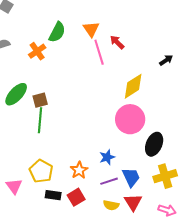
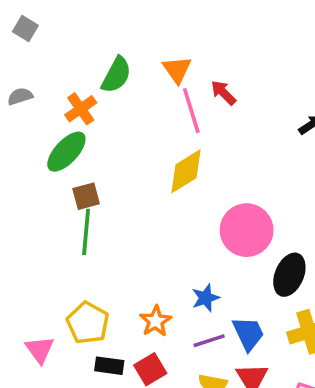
yellow diamond: (133, 86) -> (186, 171), moved
green ellipse: (16, 94) -> (66, 152), moved

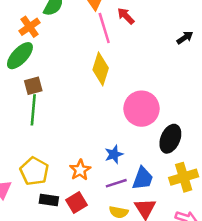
yellow diamond: (186, 171) -> (101, 69), turned -40
blue trapezoid: (248, 334) -> (143, 178), turned 45

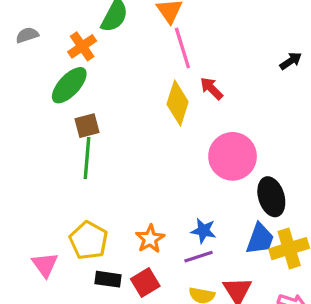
red arrow: (126, 16) -> (212, 88), moved
black ellipse: (170, 139) -> (271, 197), turned -40
blue star: (114, 154) -> (203, 231), moved, turned 30
blue trapezoid: (143, 178) -> (260, 239), moved

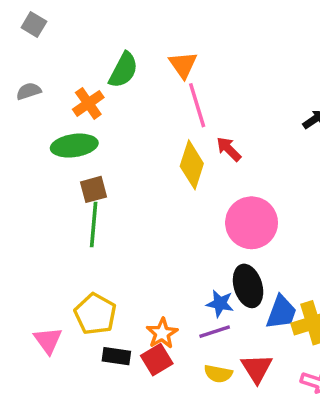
green ellipse: (69, 85) -> (74, 146), turned 39
black ellipse: (271, 197) -> (248, 286), moved
orange star: (150, 239) -> (162, 333), moved

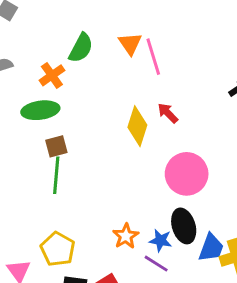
pink line: (197, 105) -> (153, 57), moved
purple line: (215, 332) -> (156, 264), turned 50
orange star: (162, 333) -> (126, 236), moved

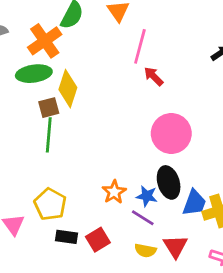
pink line: (153, 57) -> (140, 46), moved, turned 32
orange cross: (52, 75) -> (45, 41), size x1.4
yellow diamond: (137, 126) -> (68, 89), moved

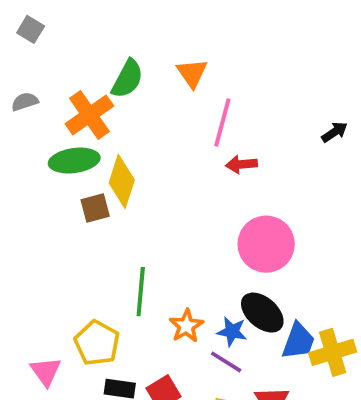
red arrow: (154, 76) -> (241, 164), turned -50
green line: (49, 135) -> (141, 292), moved
black ellipse: (169, 182) -> (262, 313), turned -32

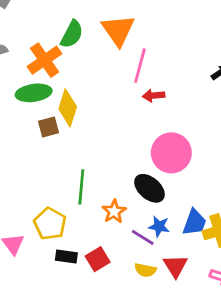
orange triangle: (192, 73) -> (118, 30), size x1.5
black ellipse: (262, 313) -> (149, 188), moved
blue star: (232, 332) -> (159, 226), moved

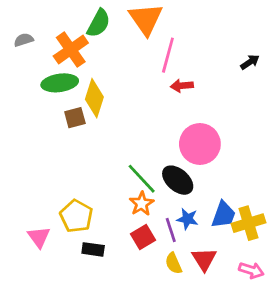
green line: (81, 187) -> (142, 179), moved, turned -48
purple line: (143, 237) -> (171, 230), turned 40
red square: (98, 259) -> (143, 237), moved
yellow semicircle: (145, 270) -> (174, 263), turned 55

